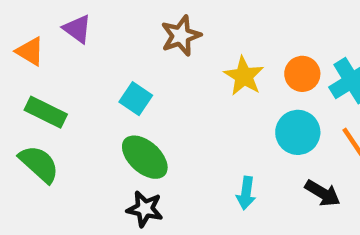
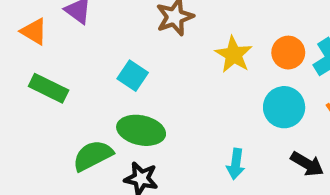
green ellipse: (145, 157) -> (141, 130), turned -30
green semicircle: (39, 164) -> (93, 156), moved, turned -69

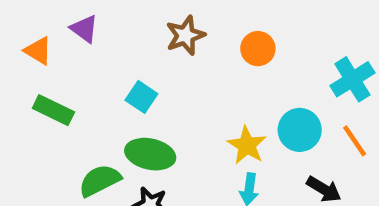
orange circle: (288, 53) -> (258, 49), moved
yellow star: (234, 55) -> (247, 145), moved

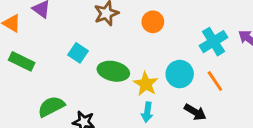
green ellipse: (150, 154) -> (113, 71), moved

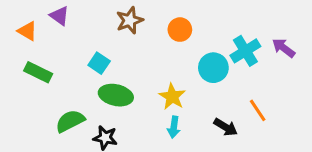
green ellipse: (113, 71) -> (116, 95), moved
cyan circle: (180, 74) -> (213, 68), moved
orange line: (215, 81) -> (258, 110), moved

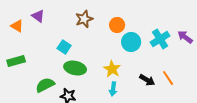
cyan circle: (213, 68) -> (131, 42), moved
green rectangle: (38, 72) -> (16, 61), moved, turned -42
black arrow: (226, 127) -> (147, 80), moved

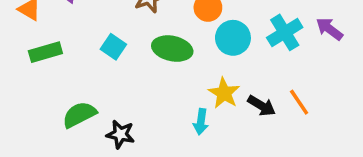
green rectangle: (16, 61) -> (45, 52), moved
green ellipse: (75, 68) -> (172, 49), moved
yellow star: (112, 69) -> (224, 93), moved

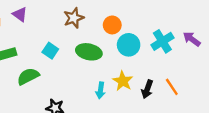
black arrow: (262, 106) -> (147, 89), turned 78
green semicircle: (79, 115) -> (28, 76), moved
cyan arrow: (201, 122) -> (101, 90), moved

